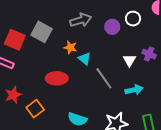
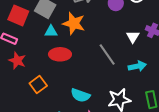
orange star: (70, 47) -> (74, 23), size x1.6
cyan triangle: (84, 59) -> (51, 31), moved, turned -40
red star: (13, 95) -> (17, 61), moved, turned -30

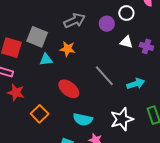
orange star: (74, 23) -> (68, 49), size x0.7
white triangle: (133, 37) -> (126, 42), moved, turned -40
red ellipse: (60, 54) -> (69, 89), moved, turned 45

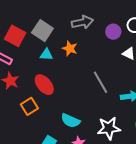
red ellipse: (69, 89) -> (44, 85), moved

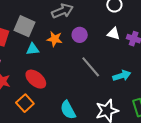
purple circle: (113, 32) -> (80, 35), moved
cyan semicircle: (71, 121) -> (68, 110), turned 48

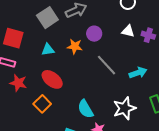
gray square: (25, 26) -> (47, 18), moved, turned 35
orange star: (55, 39) -> (75, 46), moved

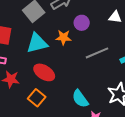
cyan triangle: (48, 50) -> (37, 43), size x1.6
gray line: (107, 65) -> (97, 53), turned -65

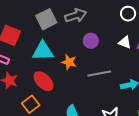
orange star: (63, 37) -> (69, 62), moved

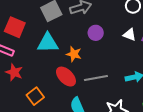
gray line: (99, 73) -> (96, 78), moved
red ellipse: (43, 81) -> (66, 77), moved

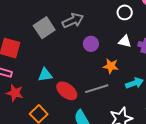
cyan triangle: (48, 43) -> (45, 75), moved, size x0.7
orange star: (74, 54) -> (111, 66), moved

